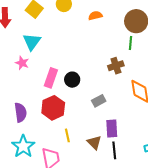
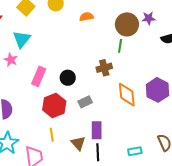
black circle: (72, 80) -> (68, 78), moved
red hexagon: (53, 108) -> (54, 106), moved

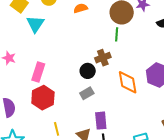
cyan triangle: (22, 39) -> (35, 24), moved
black circle: (68, 78) -> (88, 71), moved
red hexagon: (54, 106) -> (43, 98), moved

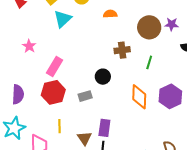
green line: (117, 34) -> (149, 62), moved
brown cross: (103, 58) -> (122, 50), moved
gray rectangle: (87, 93) -> (85, 96), moved

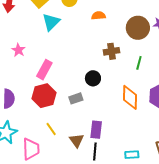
yellow line: (59, 126) -> (51, 129), turned -32

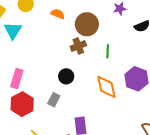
orange semicircle: (98, 16) -> (58, 14), turned 40
brown circle: (138, 28) -> (87, 24), moved
gray rectangle: (76, 98) -> (54, 100), turned -32

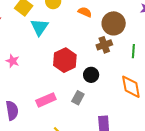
pink rectangle: (17, 79) -> (46, 100), moved, turned 48
red hexagon: (22, 104) -> (65, 60), moved

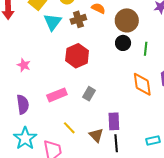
brown cross: (104, 45) -> (78, 19), moved
pink star: (13, 61) -> (24, 65), moved
black circle: (91, 75) -> (123, 43), moved

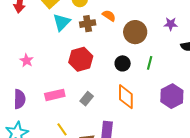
black circle: (123, 43) -> (123, 63), moved
orange diamond: (142, 84) -> (126, 97), moved

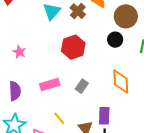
brown cross: (88, 24) -> (78, 11), turned -35
black circle: (123, 63) -> (115, 40), moved

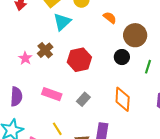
brown cross: (78, 11) -> (45, 50), moved
pink rectangle: (50, 84) -> (52, 94), turned 30

